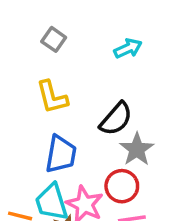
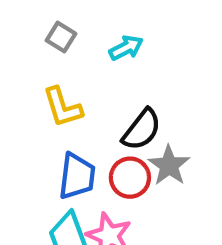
cyan arrow: (128, 48) -> (126, 48), moved
red circle: (122, 186) -> (130, 178), moved

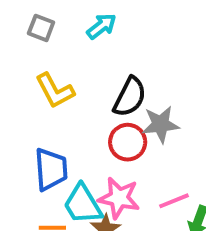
gray star: (169, 165) -> (161, 124), turned -30
blue trapezoid: (77, 176) -> (51, 169), moved

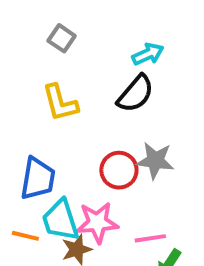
cyan arrow: (101, 26) -> (148, 54), moved
black semicircle: (130, 97) -> (135, 94), moved
pink star: (119, 198) -> (97, 222), turned -30

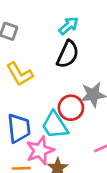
cyan trapezoid: (60, 220) -> (55, 125), moved
pink star: (97, 222) -> (40, 150), moved

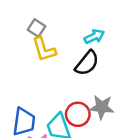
yellow L-shape: (20, 74) -> (44, 49), moved

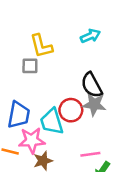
gray square: (37, 28) -> (30, 66), moved, turned -35
black semicircle: (87, 63) -> (92, 85), moved, turned 110

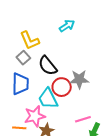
gray square: (30, 66) -> (23, 58), turned -32
black semicircle: (92, 85) -> (48, 66), moved
blue trapezoid: (19, 115) -> (20, 84), moved

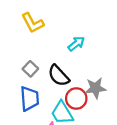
cyan arrow: (67, 26) -> (76, 44), moved
yellow L-shape: (30, 40) -> (33, 23), moved

